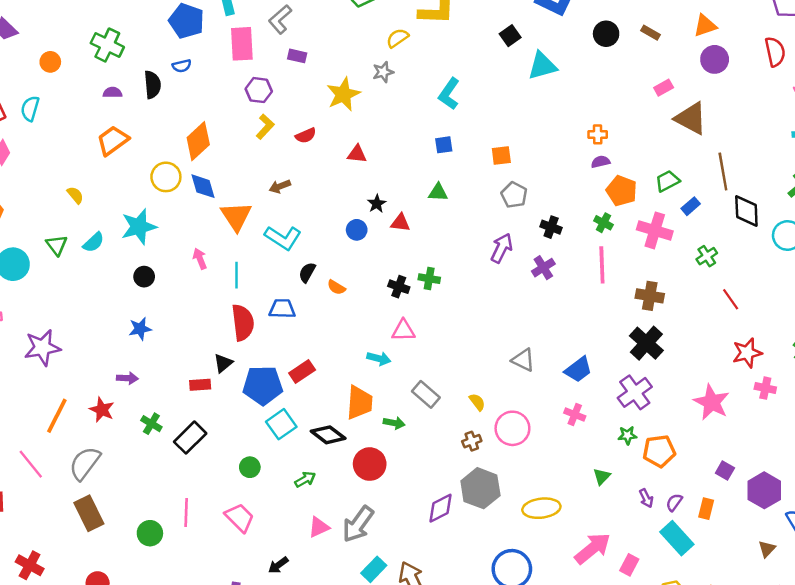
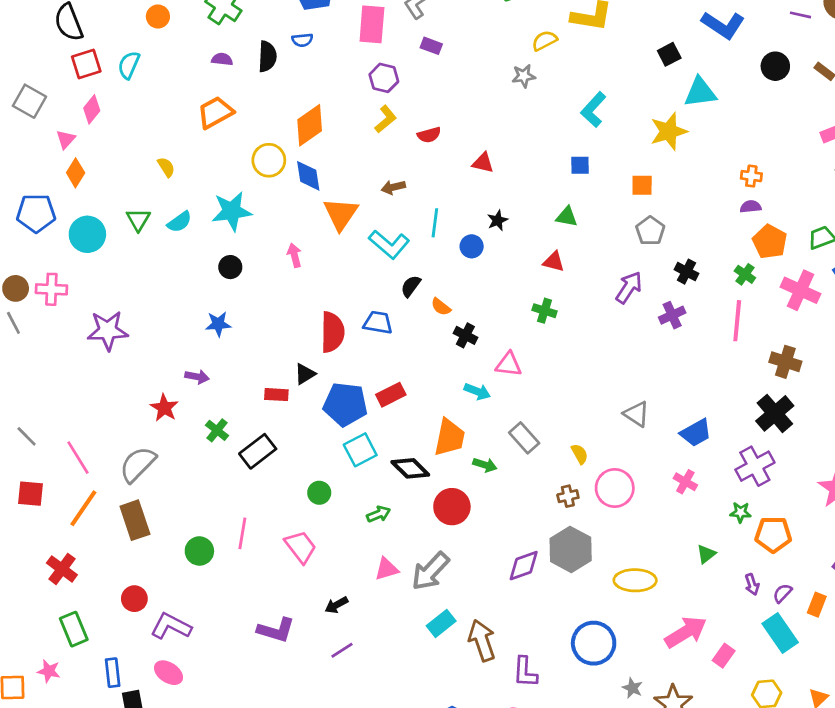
yellow star: (343, 94) -> (669, 131), moved
red triangle: (400, 223) -> (554, 262), moved
cyan line: (237, 275) -> (435, 223), moved
black cross: (399, 287) -> (465, 335), moved
orange line: (57, 416) -> (83, 508), moved

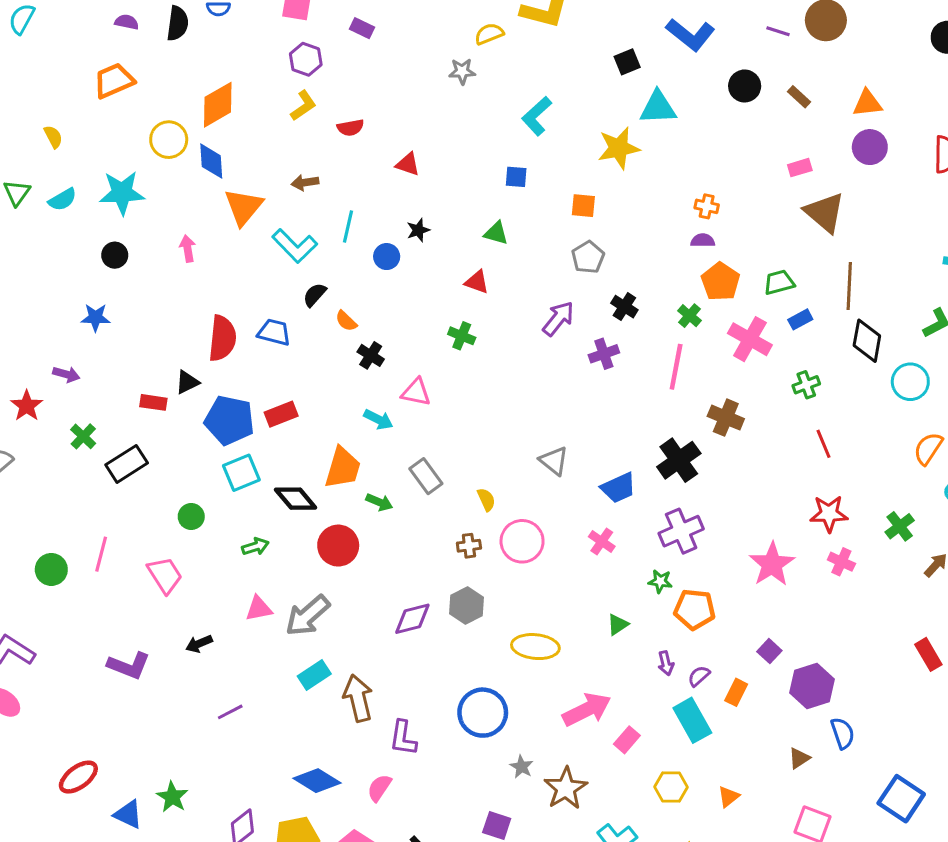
black cross: (775, 413) -> (679, 460), moved
gray hexagon: (571, 549) -> (467, 606), size x0.7
purple line: (342, 650) -> (230, 712), moved

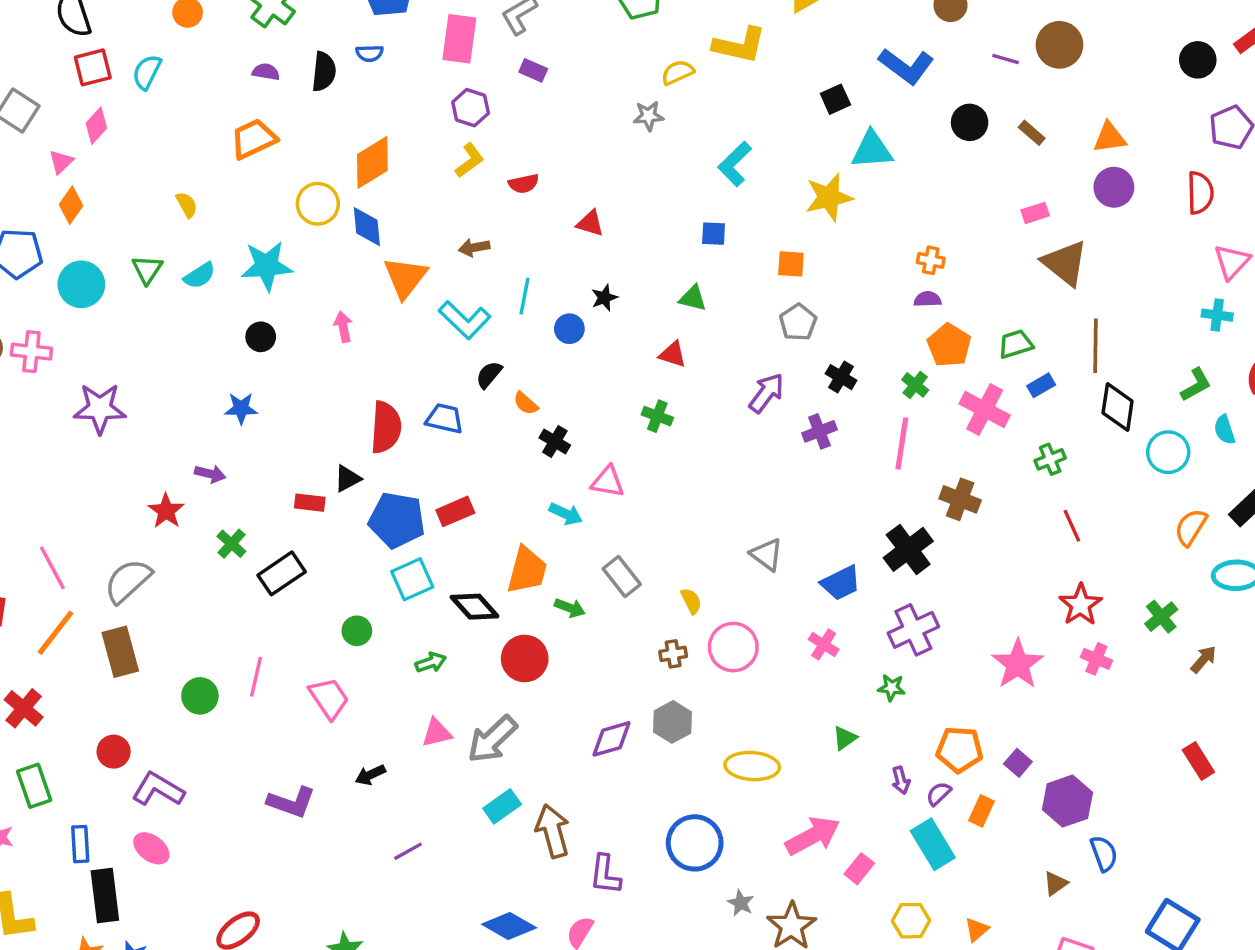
red star: (829, 514) -> (1081, 605), turned -30
orange pentagon: (695, 609) -> (959, 749), moved

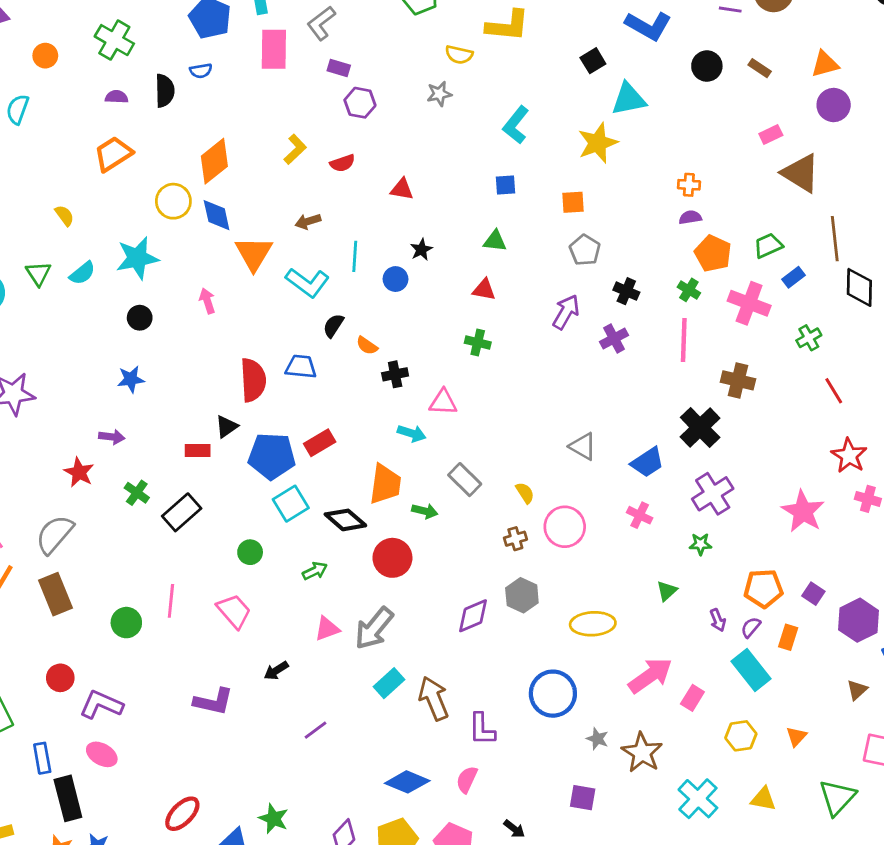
yellow semicircle: (678, 72) -> (459, 55), turned -136
purple hexagon: (471, 108) -> (360, 103), moved
black cross: (555, 441) -> (395, 374), turned -35

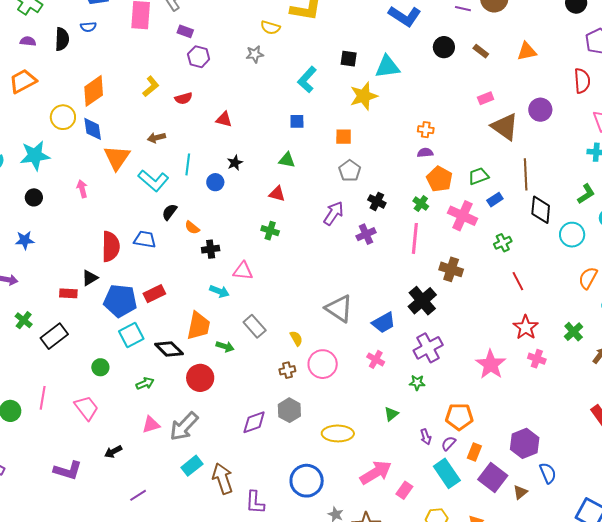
black square: (593, 61) -> (349, 59), moved, turned 36
purple circle: (834, 105) -> (540, 110), moved
gray triangle: (583, 446) -> (339, 308), size x1.4
purple square: (813, 594) -> (493, 478), moved, size x1.8

